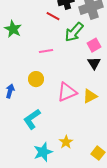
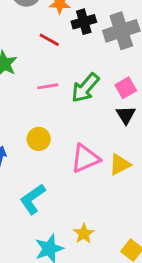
red line: (53, 16) -> (49, 40), moved
green arrow: (74, 32) -> (85, 88), moved
pink line: (46, 51) -> (48, 86), moved

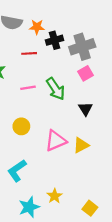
red line: (49, 40) -> (29, 53), turned -32
green arrow: (85, 88) -> (56, 89), turned -75
pink square: (126, 88) -> (85, 73), moved

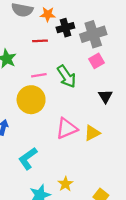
black triangle: (85, 109) -> (105, 96), moved
yellow circle: (21, 126) -> (31, 100), moved, size x1.6

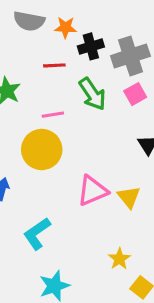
green arrow: (67, 76) -> (92, 94), moved
yellow triangle: (92, 133) -> (129, 197), turned -42
yellow star: (65, 184) -> (119, 259), moved

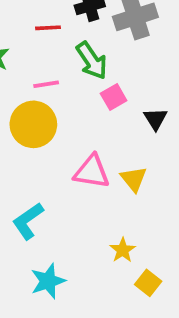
pink square: (135, 94) -> (114, 97), moved
pink triangle: (92, 191) -> (92, 172), turned 32

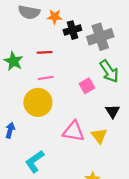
red line: (48, 28) -> (45, 52), moved
green arrow: (92, 61) -> (109, 71), moved
black triangle: (155, 119) -> (113, 111), moved

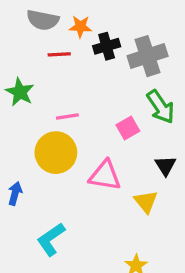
red line: (45, 52) -> (59, 54), moved
pink triangle: (74, 131) -> (105, 175), moved

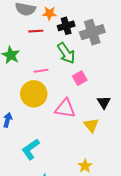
green arrow: (161, 107) -> (66, 53), moved

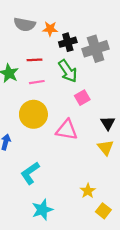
red line: (36, 31) -> (35, 60), moved
pink line: (41, 71) -> (37, 82), moved
yellow triangle: (91, 125) -> (106, 148), moved

